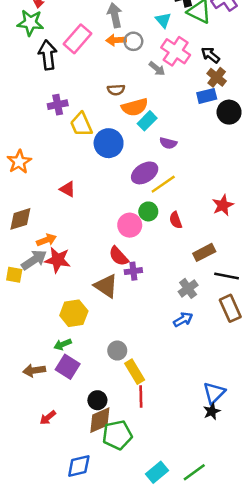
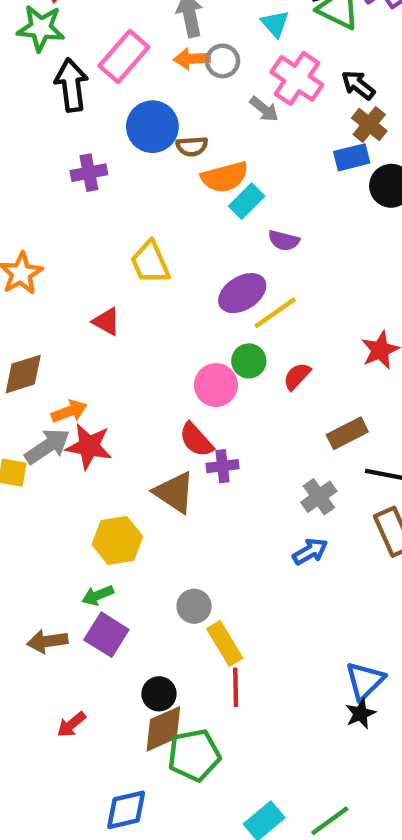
yellow trapezoid: (81, 125) -> (150, 262), moved
blue circle: (109, 143) -> (152, 127), moved
red semicircle: (176, 220) -> (297, 376), turned 63

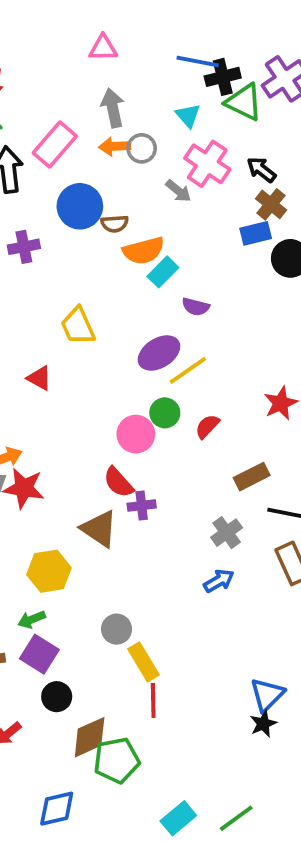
black circle: (159, 694) -> (57, 697), moved

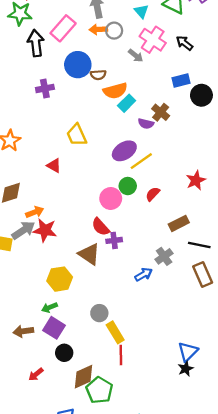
brown cross: (271, 204) -> (161, 112), moved
blue arrow: (219, 581) -> (144, 275), moved
green pentagon: (117, 760) -> (99, 390), turned -30

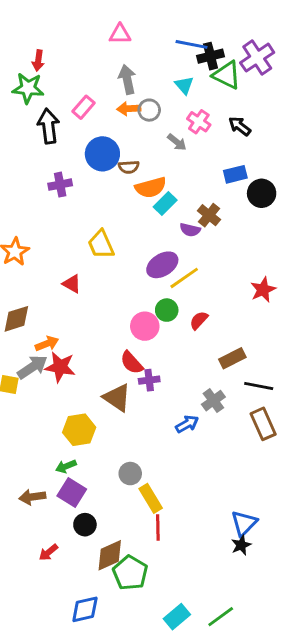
pink rectangle: (63, 28) -> (83, 107), size x0.7
pink cross: (153, 40) -> (199, 122), size x0.7
red star: (196, 180) -> (263, 290), moved

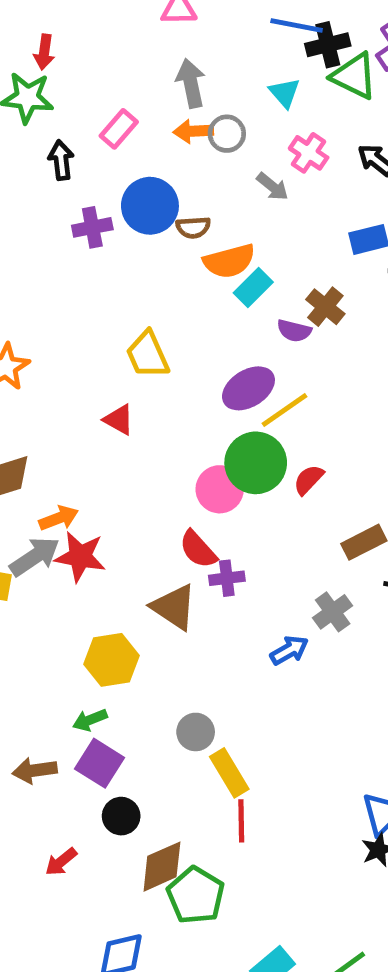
black arrow: (48, 126) -> (61, 160), size x0.7
purple cross: (60, 185) -> (92, 227), moved
red triangle: (72, 284) -> (119, 420), moved
green circle: (167, 310) -> (256, 463), size x1.6

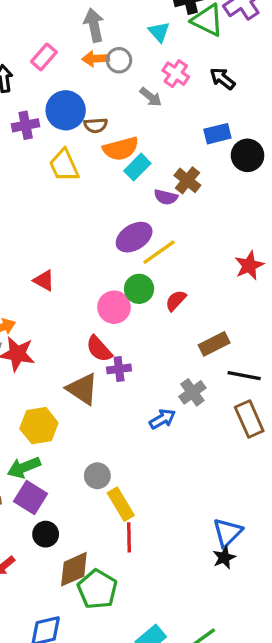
yellow trapezoid: (148, 355) -> (64, 165), moved
red triangle: (119, 420) -> (44, 281), moved
green circle: (256, 463) -> (139, 289), size x0.7
green arrow: (90, 720) -> (24, 467), size x1.4

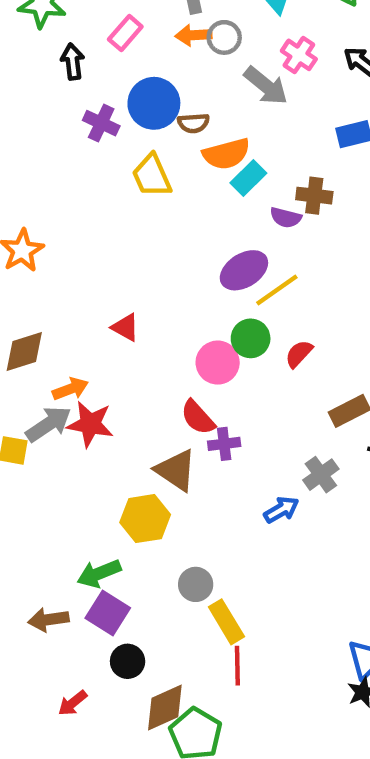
gray arrow: (151, 97) -> (266, 86), size x1.5
purple cross: (26, 125) -> (101, 123), turned 36
brown cross: (187, 180) -> (314, 196), turned -32
yellow hexagon: (39, 426) -> (145, 519), moved

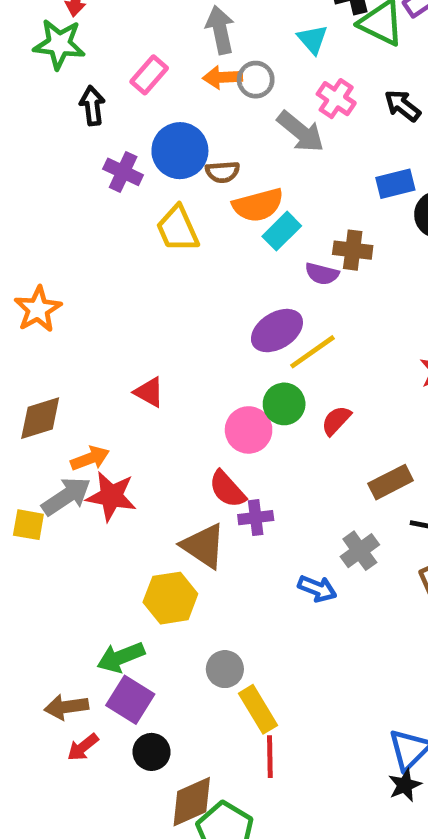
blue arrow: (281, 510) -> (317, 589), turned 52
red arrow: (73, 703) -> (83, 747), moved

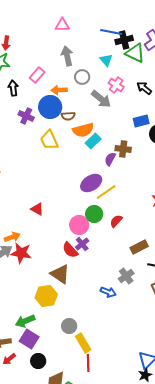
orange arrow: (223, 77) -> (59, 90), moved
purple semicircle: (322, 274) -> (110, 159), turned 104
purple cross: (256, 518) -> (82, 244), moved, turned -32

